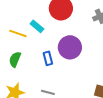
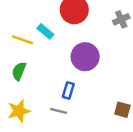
blue rectangle: (48, 58) -> (68, 90), moved, turned 32

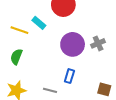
gray cross: (121, 19) -> (98, 43), moved
blue rectangle: (68, 90) -> (69, 76), moved

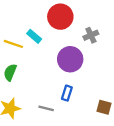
gray cross: (98, 43) -> (91, 35), moved

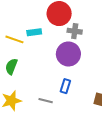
gray cross: (91, 35) -> (75, 31), moved, turned 32
cyan rectangle: (34, 36) -> (34, 32), turned -48

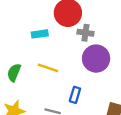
yellow line: (14, 39) -> (48, 68), moved
purple circle: (68, 54) -> (96, 59), moved

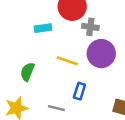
yellow line: (48, 68) -> (67, 61), moved
green semicircle: (14, 73) -> (27, 72), moved

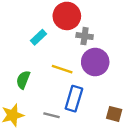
cyan rectangle: (43, 28) -> (39, 37), turned -35
blue rectangle: (79, 91) -> (74, 99), size x1.5

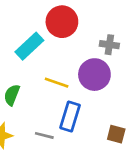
gray cross: (85, 36) -> (109, 45), moved
cyan rectangle: (39, 37) -> (29, 46), size x1.5

